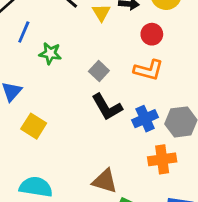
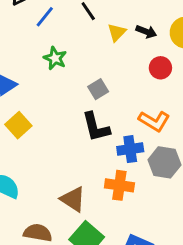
blue line: (24, 32) -> (45, 17), moved
orange L-shape: (148, 70) -> (154, 121), moved
orange cross: (162, 159) -> (119, 185), moved

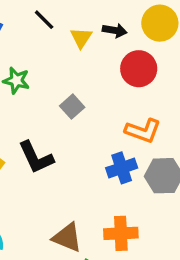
red circle: (160, 68) -> (139, 69), size x1.4
black L-shape: (96, 127) -> (36, 157), moved
orange cross: (119, 185) -> (121, 233), moved

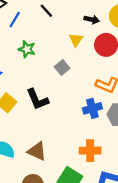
yellow triangle: (81, 38) -> (76, 40), moved
brown triangle: (67, 237) -> (37, 151), moved

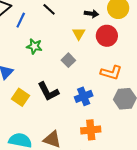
blue cross: (92, 108) -> (84, 96), moved
orange cross: (90, 151) -> (91, 130), moved

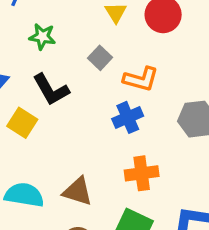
orange L-shape: (111, 73) -> (141, 79), moved
black L-shape: (48, 92) -> (51, 90), moved

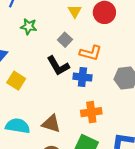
black L-shape: (51, 90) -> (58, 66), moved
blue cross: (128, 117) -> (82, 77), turned 30

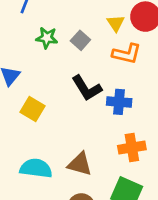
yellow triangle: (75, 11) -> (116, 23), moved
gray square: (65, 40) -> (80, 40), moved
orange L-shape: (91, 53) -> (127, 54), moved

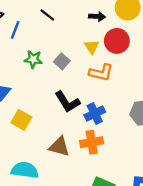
blue cross: (119, 102) -> (95, 113), turned -30
orange cross: (132, 148) -> (92, 142), moved
brown triangle: (80, 164) -> (59, 147), moved

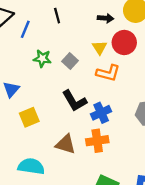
black line: (47, 15) -> (57, 16), turned 35
yellow square: (21, 120) -> (29, 117), turned 36

